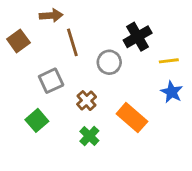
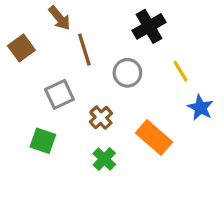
brown arrow: (51, 15) -> (59, 18), turned 55
black cross: (138, 37) -> (149, 26), moved
yellow line: (169, 61) -> (181, 71), moved, turned 66
green square: (37, 120) -> (43, 141), turned -30

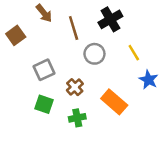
brown line: (84, 50) -> (74, 28), moved
green square: (43, 141) -> (44, 104), moved
green cross: (104, 159) -> (77, 118), turned 35

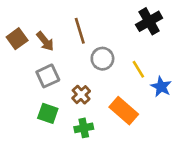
brown arrow: (44, 13) -> (45, 41), moved
black cross: (110, 19) -> (149, 21), moved
yellow line: (134, 53) -> (138, 69), moved

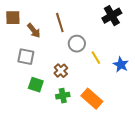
brown square: (17, 39) -> (13, 18), moved, turned 35
yellow line: (138, 69) -> (96, 58), moved
gray square: (48, 76) -> (26, 57), moved, turned 36
orange rectangle: (124, 111) -> (92, 99), moved

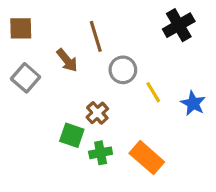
brown arrow: (34, 31) -> (67, 60), moved
gray square: (26, 57) -> (26, 78), moved, turned 30
green square: (36, 85) -> (72, 135), moved

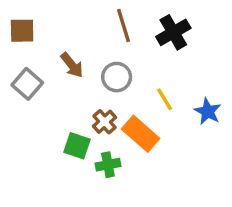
black cross: (179, 25) -> (173, 32), moved
brown line: (96, 36) -> (123, 25), moved
gray circle: (123, 70) -> (117, 77), moved
orange rectangle: (147, 158) -> (141, 134), moved

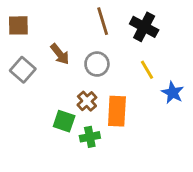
black cross: (173, 32) -> (144, 27), turned -32
yellow line: (165, 99) -> (147, 70), moved
orange rectangle: (141, 134) -> (117, 111), turned 52

